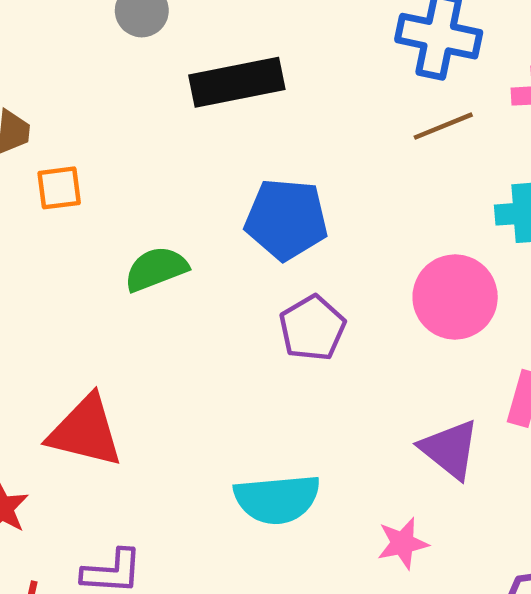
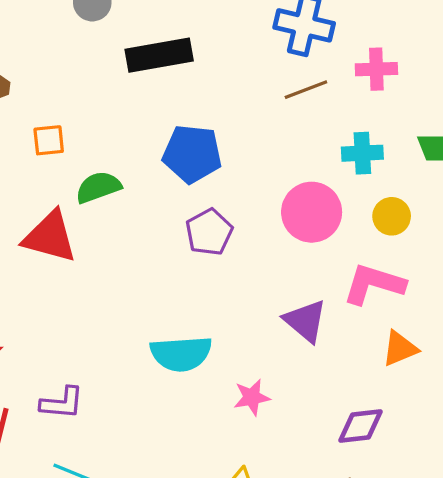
orange square: (59, 188) -> (49, 140), moved
red triangle: (85, 431) -> (50, 237), moved
pink star: (403, 543) -> (252, 397), moved

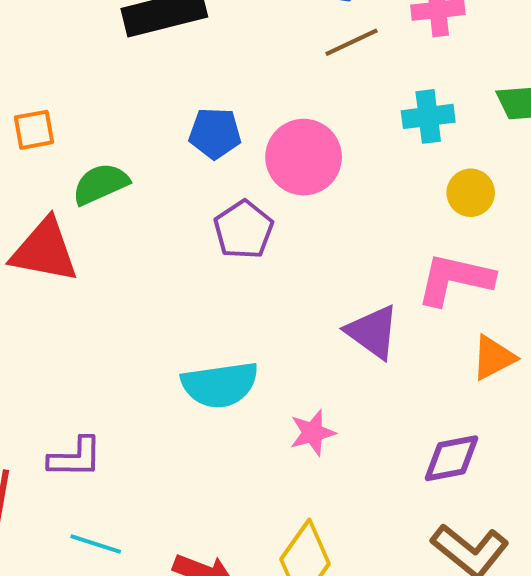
blue pentagon: (192, 154) -> (215, 133), size x0.7
pink circle: (312, 212) -> (304, 157), moved

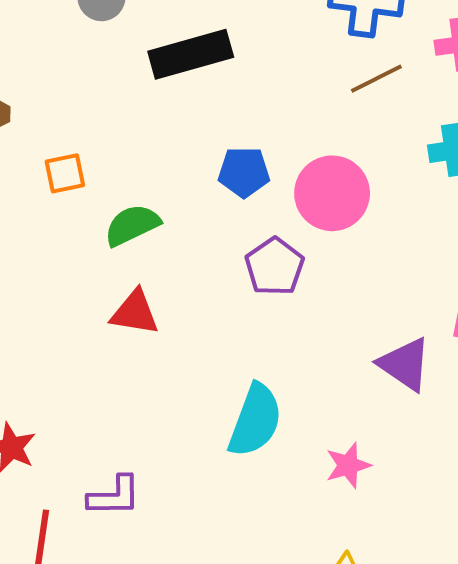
red triangle: (44, 251) -> (135, 313), moved, size x0.7
cyan semicircle: (220, 385) -> (255, 420), turned -60

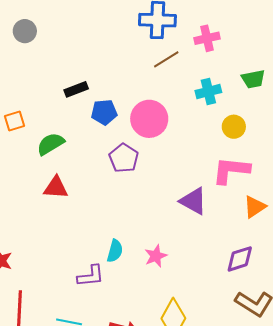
black rectangle: (191, 54) -> (76, 89), moved, size x0.6
cyan semicircle: (255, 420) -> (115, 251), moved, size x0.6
pink star: (348, 465) -> (156, 256), moved
purple L-shape: (114, 496) -> (91, 276), moved

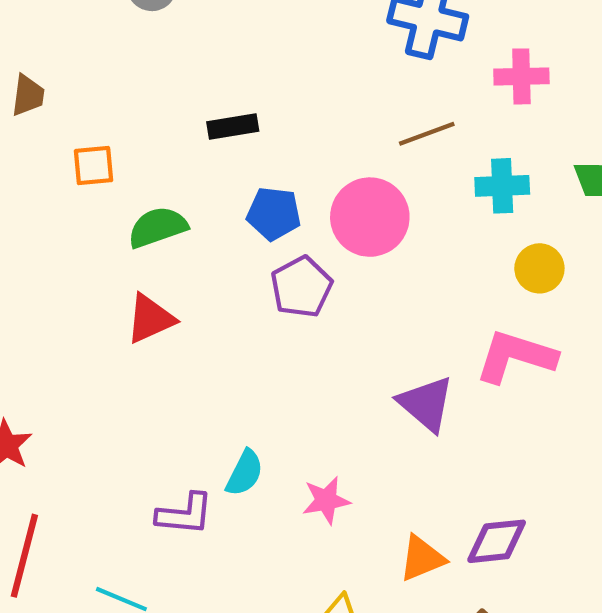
brown line: (166, 59) -> (427, 134), moved
blue pentagon: (104, 112) -> (274, 214), moved
red triangle: (56, 188) -> (150, 319), turned -40
orange triangle: (255, 207) -> (422, 558), moved

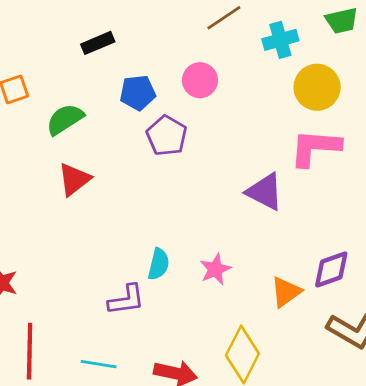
pink circle: (370, 217) -> (200, 80), size x0.7
yellow circle: (539, 268) -> (317, 87), size x1.4

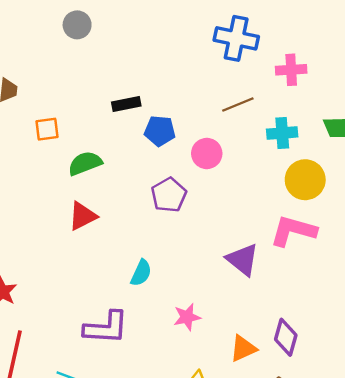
blue pentagon: (138, 93) -> (160, 131), moved
cyan semicircle: (159, 264) -> (141, 273), moved
purple diamond: (331, 269) -> (286, 337), turned -66
purple L-shape: (126, 300) -> (106, 328), size x1.4

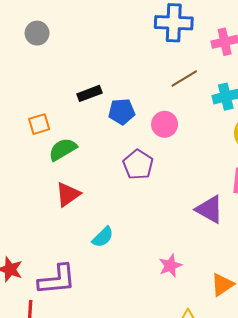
orange square: (47, 129) -> (39, 124), moved
cyan semicircle: (141, 273) -> (103, 237), moved, turned 30
purple L-shape: (106, 328) -> (57, 280), moved

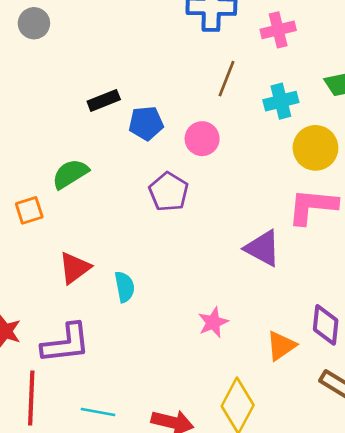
brown line: (184, 79) -> (227, 79), turned -36
orange square: (39, 124) -> (29, 210), moved
red triangle: (68, 194) -> (75, 268), moved
cyan semicircle: (103, 237) -> (125, 287), turned -55

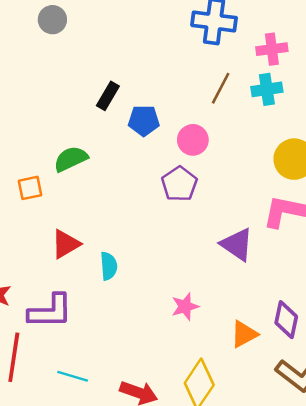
black rectangle: (104, 100) -> (108, 96), turned -44
cyan cross: (281, 101) -> (267, 89), moved
purple pentagon: (169, 192) -> (179, 184), moved

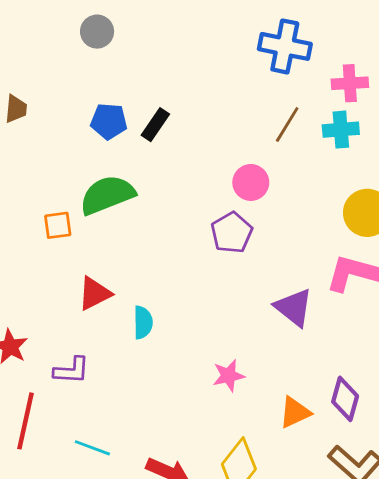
blue pentagon: (144, 121) -> (109, 121), moved
green semicircle: (71, 159) -> (107, 195), size x1.4
purple L-shape: (50, 311) -> (71, 370), size x0.7

